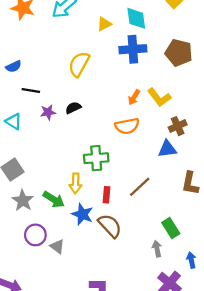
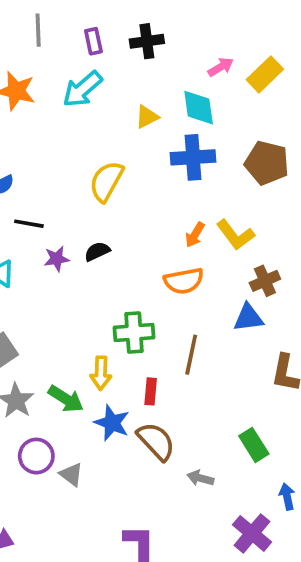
brown line: (140, 187) -> (191, 355), moved, turned -35
gray arrow: (157, 249) -> (200, 478), moved, turned -63

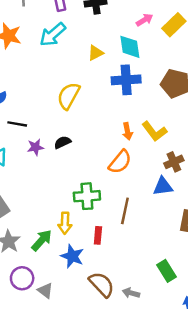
orange arrow: (195, 235) -> (127, 131), turned -42
orange semicircle: (184, 281) -> (120, 162), turned -40
green arrow: (66, 399) -> (42, 240), turned -80
brown semicircle: (156, 441) -> (102, 284), moved

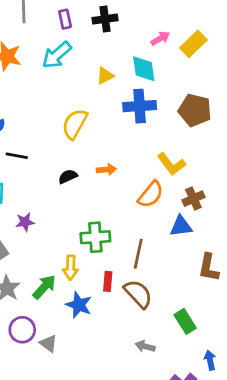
orange arrow: (127, 131) -> (106, 170), moved, turned -84
purple star: (36, 147) -> (25, 222), moved
orange semicircle: (120, 162) -> (151, 194), moved
brown semicircle: (102, 284) -> (138, 294), moved

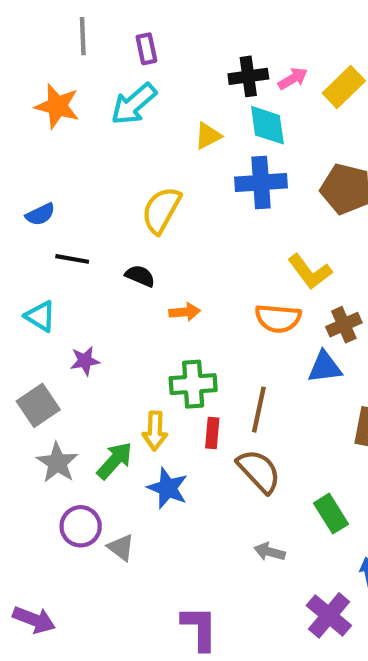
black cross: (105, 19) -> (248, 76), moved
orange arrow: (106, 170) -> (185, 312), moved
black semicircle: (68, 176) -> (140, 276), moved, turned 48
orange semicircle: (151, 194) -> (278, 318), turned 56
red rectangle: (108, 281) -> (212, 433), moved

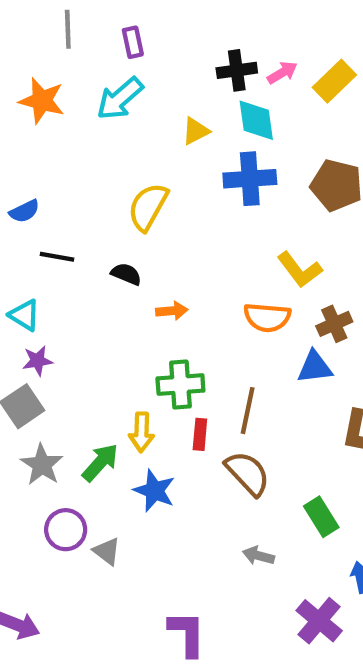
purple star: (85, 361) -> (37, 361), moved

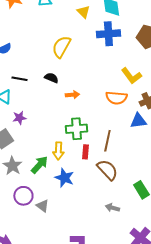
yellow triangle: (196, 131) -> (83, 12), turned -48
black line: (57, 257) -> (19, 79), moved
purple star: (37, 361) -> (19, 118), moved

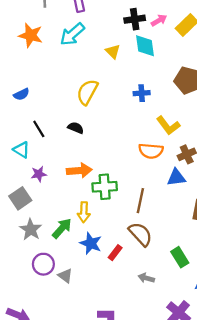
blue cross: (108, 34) -> (142, 93), moved, size x0.6
black line: (19, 79) -> (39, 129), turned 49
orange arrow: (72, 95) -> (79, 171), moved, size x1.5
red rectangle: (85, 152) -> (115, 253), moved, turned 32

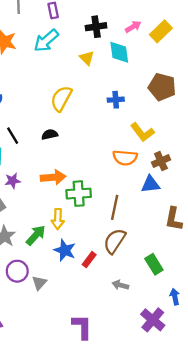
black cross: (135, 19) -> (96, 27), moved
black semicircle: (76, 128) -> (50, 134), turned -35
brown semicircle: (140, 234) -> (115, 241), turned -104
gray triangle: (65, 276) -> (39, 283), turned 35

